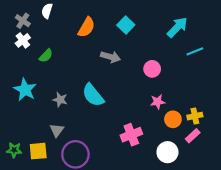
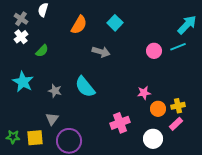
cyan arrow: (177, 27) -> (187, 25), moved
pink circle: (152, 69) -> (154, 51), moved

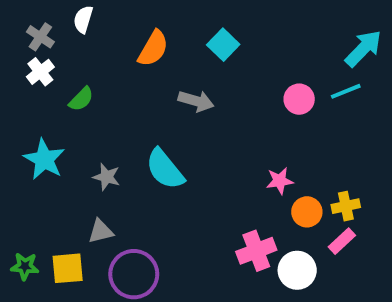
gray triangle: (52, 119) -> (101, 231), turned 40
pink cross: (120, 123) -> (256, 251), moved

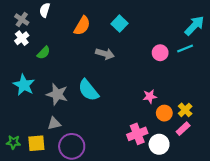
gray star: (107, 177) -> (57, 94), size x1.5
yellow cross: (346, 206) -> (185, 110), turned -32

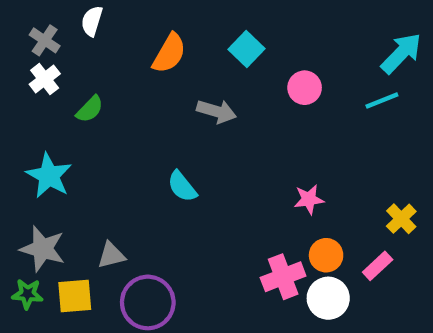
pink circle: (160, 53) -> (305, 88), moved
cyan semicircle: (88, 90) -> (182, 186), size x0.7
gray star: (57, 94) -> (42, 249), moved
yellow cross: (185, 110) -> (401, 219), moved
orange circle: (164, 113) -> (326, 255), moved

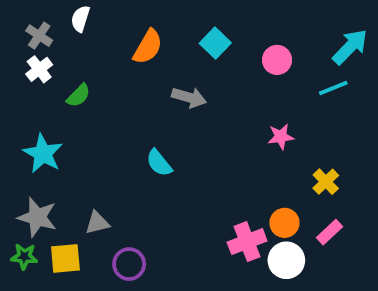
pink circle: (305, 88) -> (277, 60), moved
pink star: (309, 199) -> (281, 137), moved
yellow cross: (401, 219) -> (326, 182), moved
purple circle: (148, 302) -> (129, 264), size x0.7

